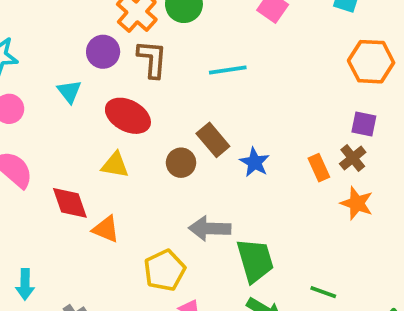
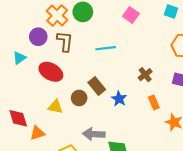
cyan triangle: (69, 92) -> (19, 58), turned 32
brown cross: (353, 158) -> (145, 75), moved
yellow triangle: (115, 165) -> (55, 107), moved
orange triangle: (106, 229) -> (37, 133), turned -42

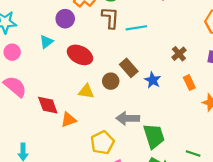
brown L-shape: (65, 41) -> (110, 18), moved

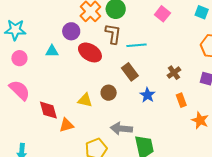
cyan triangle: (46, 42) -> (52, 51), turned 32
red ellipse: (80, 55) -> (90, 52), moved
brown rectangle: (129, 68) -> (130, 72), moved

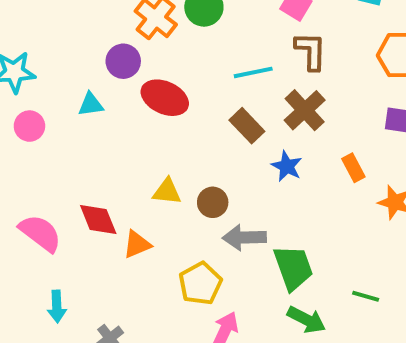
brown L-shape: (113, 34) -> (311, 51), moved
brown cross: (174, 73) -> (305, 110), moved, size x1.5
pink semicircle: (20, 90) -> (40, 233), moved
brown circle: (109, 93) -> (213, 202), moved

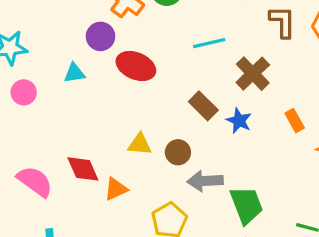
brown L-shape: (311, 51) -> (283, 22), moved
brown rectangle: (247, 126) -> (203, 106), moved

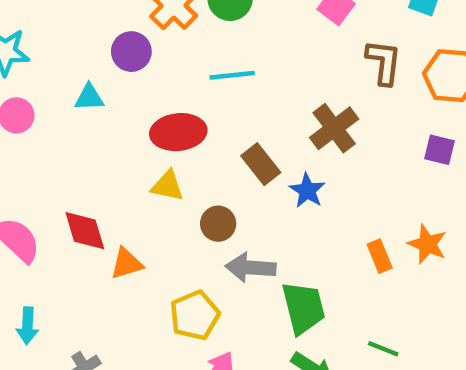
cyan line: (209, 43) -> (232, 75), moved
red ellipse: (136, 66) -> (178, 132), moved, turned -36
orange rectangle: (295, 121) -> (380, 256), moved
yellow triangle: (140, 144) -> (167, 186), moved

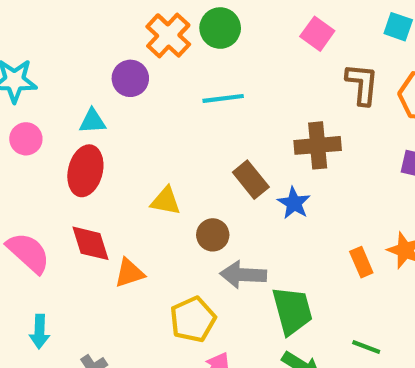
brown cross: (334, 128) -> (318, 145), turned 33
red ellipse: (178, 132) -> (85, 171), moved, turned -69

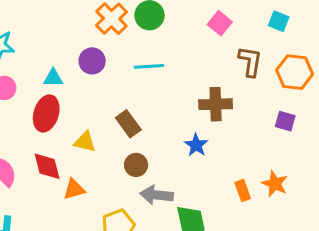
purple circle: (130, 78) -> (92, 61), moved
brown rectangle: (251, 180) -> (128, 124), moved
yellow triangle: (166, 201) -> (85, 142), moved

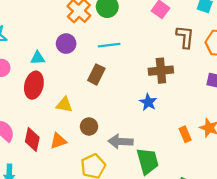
brown rectangle: (128, 124) -> (96, 74), moved, turned 66
brown circle: (136, 165) -> (89, 126), moved
red diamond: (47, 166) -> (32, 139), moved, turned 30

